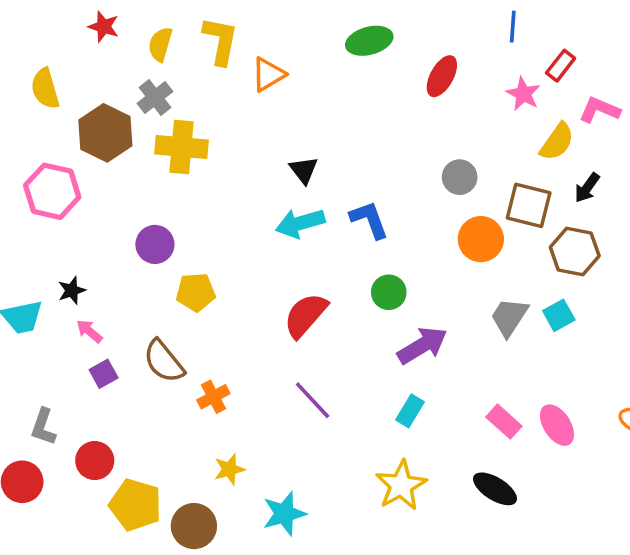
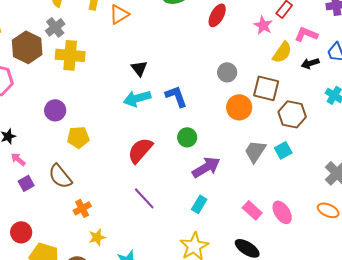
black arrow: (587, 188) -> (310, 63), moved, turned 36
orange cross: (213, 397) -> (82, 208), moved

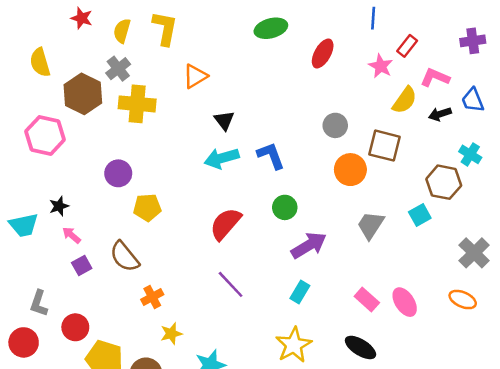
orange triangle: (119, 14) -> (195, 76), moved
brown hexagon: (292, 114) -> (444, 182), moved
cyan square: (283, 150) -> (420, 215), moved

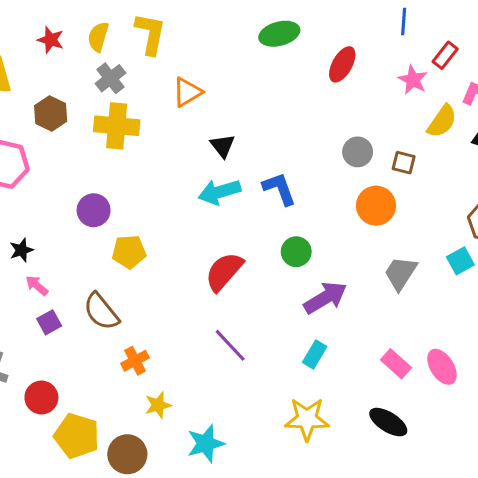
red star: (82, 18) -> (51, 40), moved
gray cross: (118, 69) -> (110, 78), moved
brown hexagon: (83, 94) -> (51, 114), size x0.7
brown square: (384, 146) -> (404, 163), moved, size x0.6
yellow star: (294, 345) -> (307, 419), turned 30

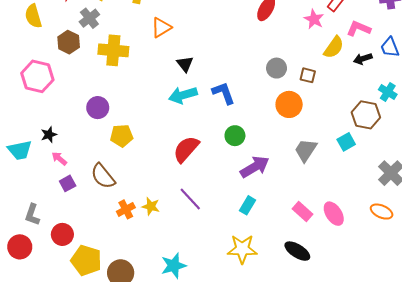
gray cross: (110, 78) -> (89, 18), moved
yellow star: (158, 405) -> (151, 206), moved, turned 30

